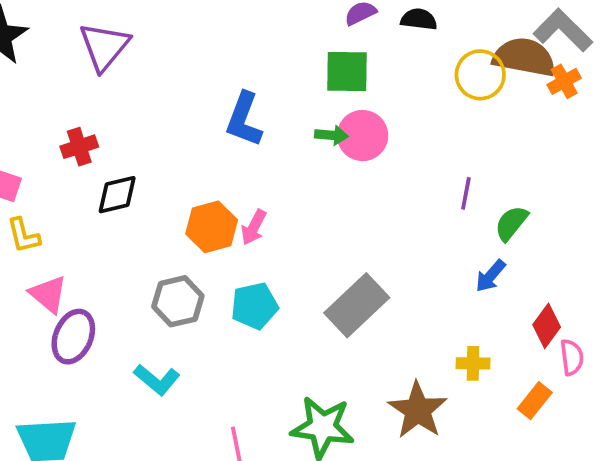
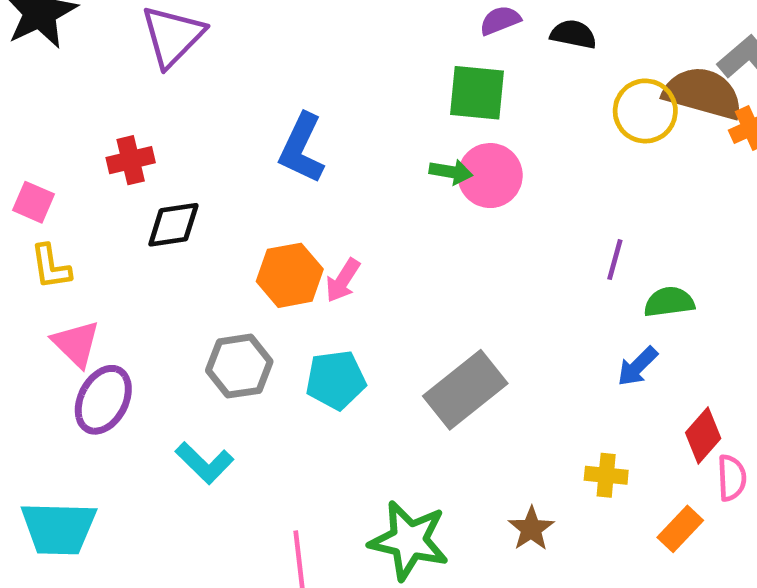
blue L-shape: (244, 119) -> (302, 148), moved
green semicircle: (511, 223) -> (669, 302), turned 39
brown star: (418, 410) -> (531, 529), size x0.6

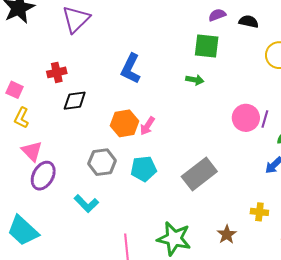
pink circle: (490, 176) -> (246, 118), moved
yellow L-shape: (51, 267) -> (21, 118), turned 35
cyan trapezoid: (59, 528) -> (23, 231), turned 40

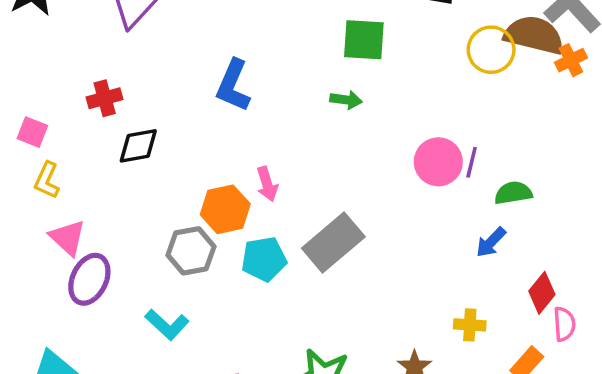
orange hexagon: (125, 123) -> (225, 209), moved
pink arrow: (147, 126) -> (267, 184), turned -48
gray rectangle: (199, 174) -> (333, 243), moved

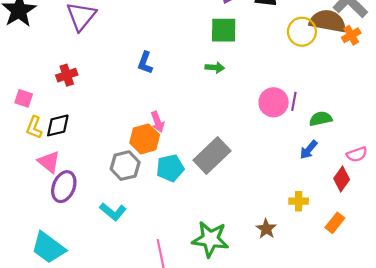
blue L-shape: (233, 86) -> (145, 63), size x0.7
black diamond: (138, 146) -> (58, 125), moved
pink arrow: (267, 184) -> (158, 122), moved
pink semicircle: (564, 324) -> (357, 154), moved, turned 78

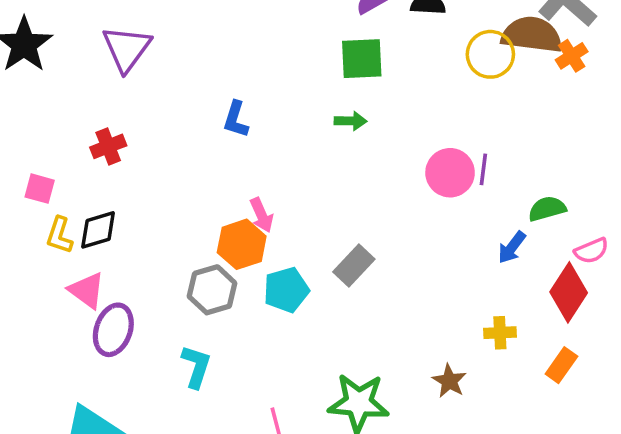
green semicircle: (321, 119) -> (547, 209), moved
gray rectangle: (212, 155) -> (354, 265), size x0.7
red diamond: (342, 179) -> (569, 292), size x1.4
cyan L-shape: (113, 212) -> (196, 366), turned -108

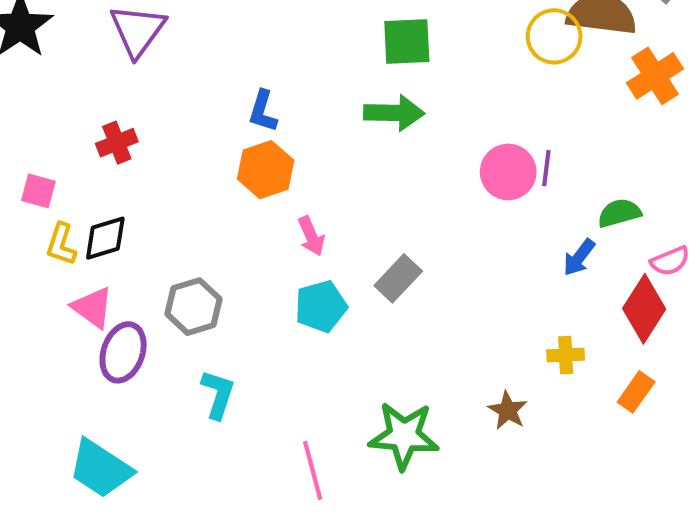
orange cross: (572, 56) -> (655, 76), moved, size x1.5
green arrow: (351, 121) -> (394, 113), size x1.6
pink arrow: (261, 215) -> (311, 236), moved
orange hexagon: (242, 244) -> (266, 170), moved
gray hexagon: (212, 290) -> (194, 307), moved

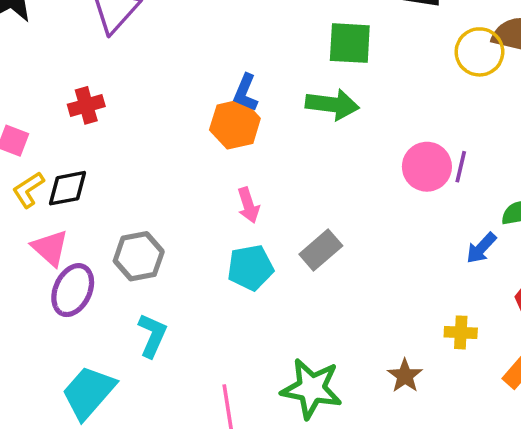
blue L-shape: (263, 111) -> (246, 93), moved
orange hexagon: (266, 170) -> (235, 124), moved
yellow L-shape: (61, 244) -> (28, 190), turned 33
cyan trapezoid: (100, 469) -> (89, 393), moved, turned 92

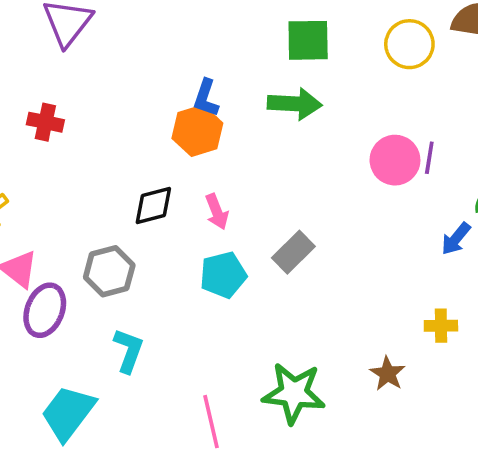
yellow circle: (479, 52) -> (409, 44), moved
red cross: (86, 105) -> (45, 122), turned 32
black diamond: (68, 188) -> (153, 205), moved

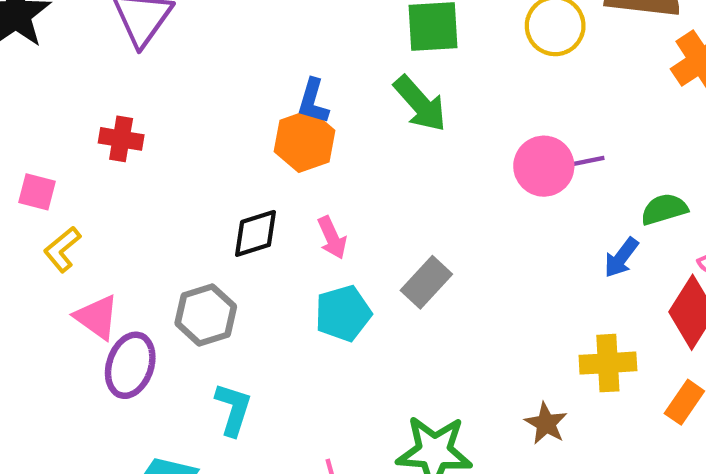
green arrow: (295, 104) -> (420, 104), turned 48
purple line: (429, 158) -> (585, 162), turned 72
yellow cross: (441, 326) -> (608, 363), size x1.4

